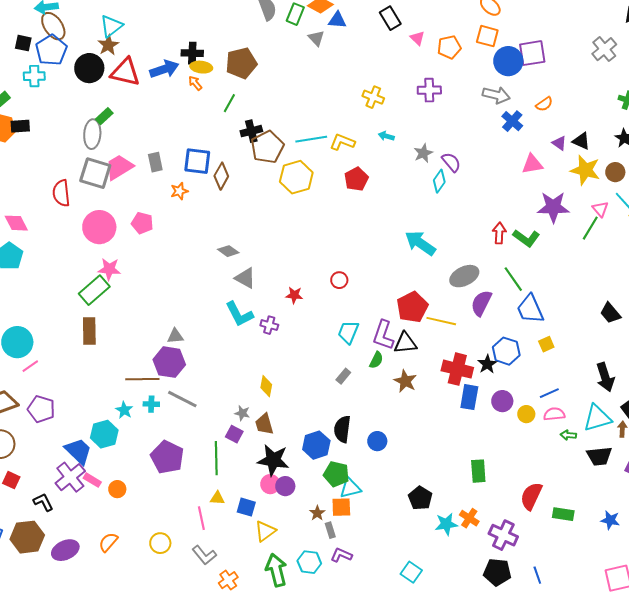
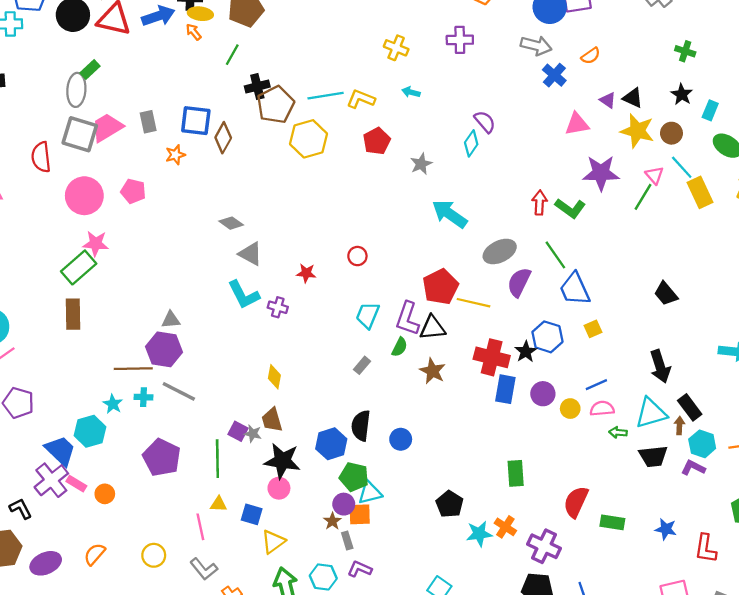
gray star: (423, 153) -> (421, 164), moved
gray star: (242, 413) -> (253, 434), moved
purple circle: (285, 486) -> (344, 504), moved

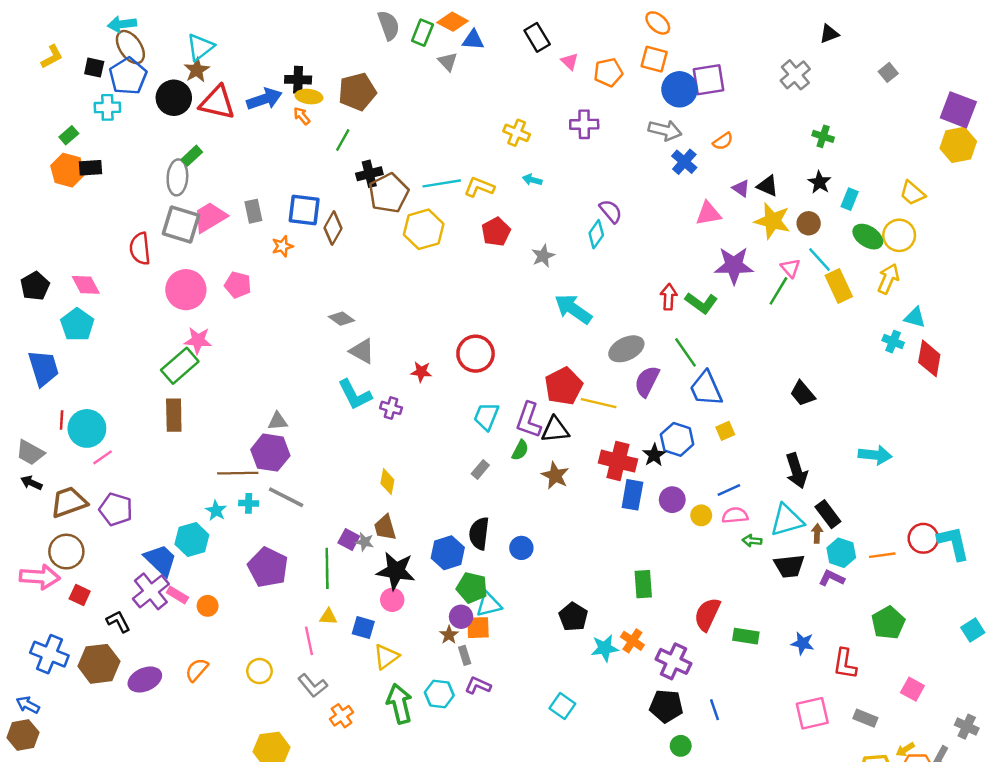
red circle: (357, 256) -> (476, 354), size x1.8

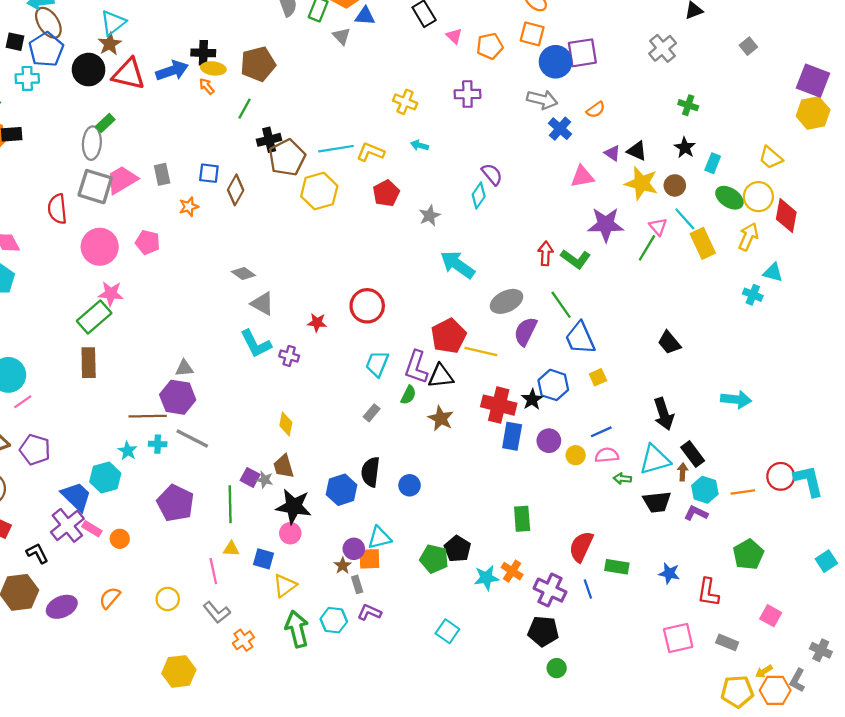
blue square: (304, 210) -> (209, 173), size x0.7
red diamond: (929, 358) -> (786, 216), moved
green pentagon: (472, 588) -> (434, 559), moved
blue line: (714, 710) -> (588, 589), moved

